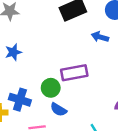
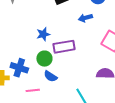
blue arrow: (100, 37) -> (85, 18), turned -32
blue star: (13, 52) -> (43, 34), moved

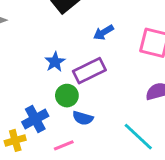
blue arrow: (85, 18) -> (104, 32), moved
blue cross: (19, 68) -> (35, 119), turned -30

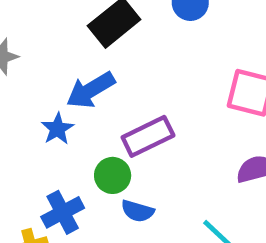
blue arrow: (104, 32) -> (91, 90), moved, size x1.5
blue star: (55, 62) -> (57, 129), moved

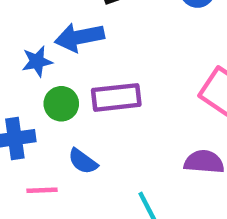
green circle: (113, 175) -> (61, 104), moved

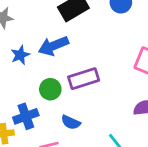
blue star: (37, 61) -> (20, 55), moved

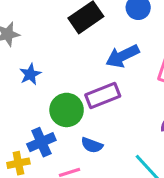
blue arrow: (53, 46) -> (122, 56), moved
green circle: (50, 89) -> (67, 110), size x1.4

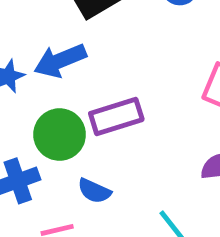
blue arrow: (122, 56) -> (60, 61), moved

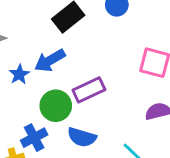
blue semicircle: (94, 191) -> (82, 137), size x1.4

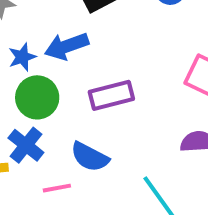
green circle: (56, 106) -> (37, 97), moved
blue cross: (34, 138) -> (26, 145), turned -35

